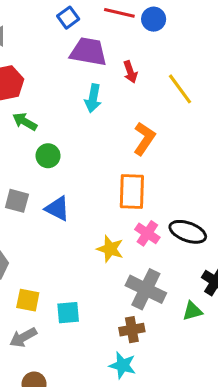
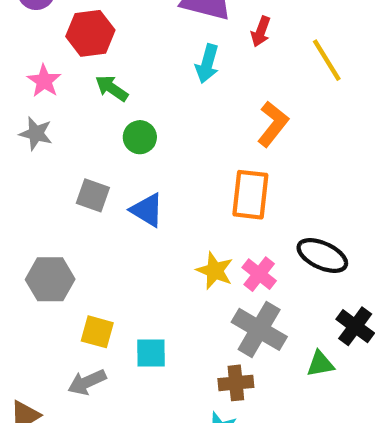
red arrow: (130, 72) -> (261, 32), turned 35
pink cross: (147, 233) -> (259, 274), moved

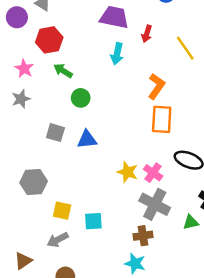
gray star: (36, 133) -> (21, 99), turned -30
orange rectangle: (250, 195) -> (162, 119), moved
blue triangle: (147, 210) -> (87, 139), turned -35

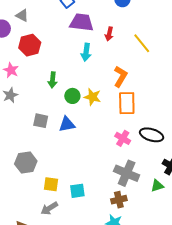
green arrow: (63, 71) -> (53, 80), moved, turned -112
green circle: (81, 98) -> (72, 96), moved
yellow star: (128, 172) -> (92, 97), moved
pink cross: (153, 173) -> (123, 138), moved

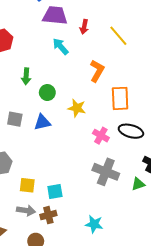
cyan arrow: (86, 52) -> (61, 46), turned 132
yellow star: (92, 97) -> (77, 108), moved
orange rectangle: (127, 103) -> (120, 98), moved
brown cross: (119, 200) -> (48, 215), moved
gray arrow: (49, 208) -> (26, 210), turned -138

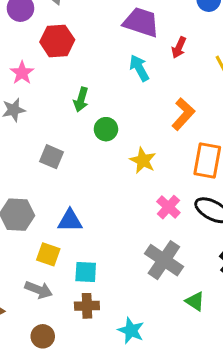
blue triangle: (42, 122) -> (70, 221), moved
green triangle: (138, 184) -> (195, 301), moved, turned 40
brown cross: (48, 215) -> (87, 306), moved

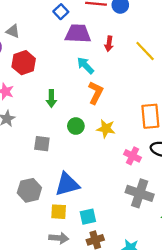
orange L-shape: (183, 114) -> (96, 93), moved
green circle: (106, 129) -> (76, 126), moved
blue triangle: (70, 221) -> (67, 184), size x1.4

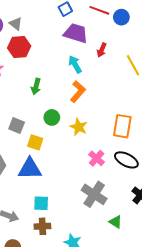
gray triangle: (13, 31) -> (16, 24), moved
yellow square: (59, 212) -> (35, 142), moved

